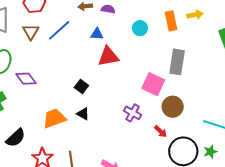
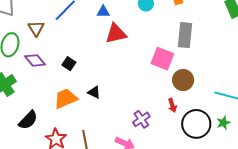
brown triangle: (31, 32) -> (36, 28), moved
black square: (81, 86) -> (69, 64), moved
purple cross: (133, 113) -> (141, 119), moved, turned 30
red arrow: (161, 131) -> (172, 105), turned 32

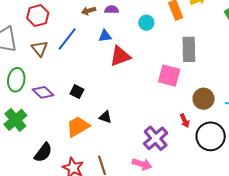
brown triangle: (36, 28) -> (40, 48), moved
brown circle: (183, 80) -> (204, 99), moved
purple cross: (141, 119) -> (156, 138), size x1.4

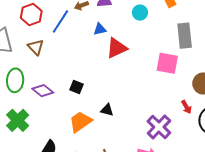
blue line: (67, 39) -> (60, 22), moved

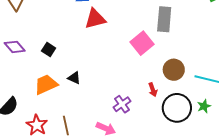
pink square: (167, 63) -> (142, 43), turned 30
purple cross: (159, 127) -> (122, 104), size x0.7

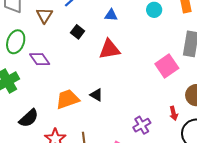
red triangle: (95, 19) -> (110, 49), moved
black square: (49, 50) -> (78, 32), moved

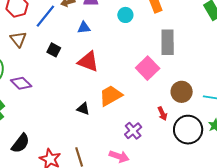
red triangle: (110, 49) -> (88, 62), turned 40
orange trapezoid: (68, 99) -> (111, 96), moved

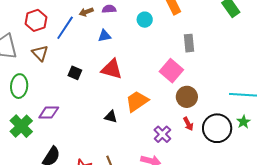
gray rectangle: (168, 42) -> (189, 43), size x0.7
black square: (54, 50) -> (75, 73), moved
purple diamond: (21, 83) -> (49, 113), moved, turned -40
brown circle: (182, 92) -> (187, 97), moved
red arrow: (162, 114) -> (188, 124), moved

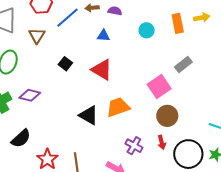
gray rectangle: (189, 43) -> (183, 65), turned 42
black triangle: (111, 117) -> (89, 115), size x1.5
purple cross: (162, 134) -> (134, 146), turned -30

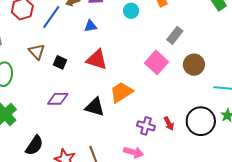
brown triangle: (37, 36) -> (37, 52), moved
purple diamond: (30, 95) -> (58, 99), moved
brown circle: (167, 116) -> (194, 65), moved
red arrow: (162, 142) -> (169, 123), moved

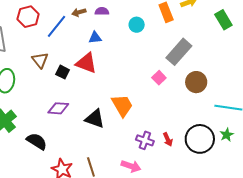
gray rectangle: (175, 35) -> (179, 52), size x1.5
red triangle: (97, 60) -> (86, 63), moved
pink square: (156, 62) -> (159, 78), size x0.6
orange trapezoid: (121, 92) -> (122, 105), turned 90
black semicircle: (34, 145) -> (37, 141), moved, turned -95

